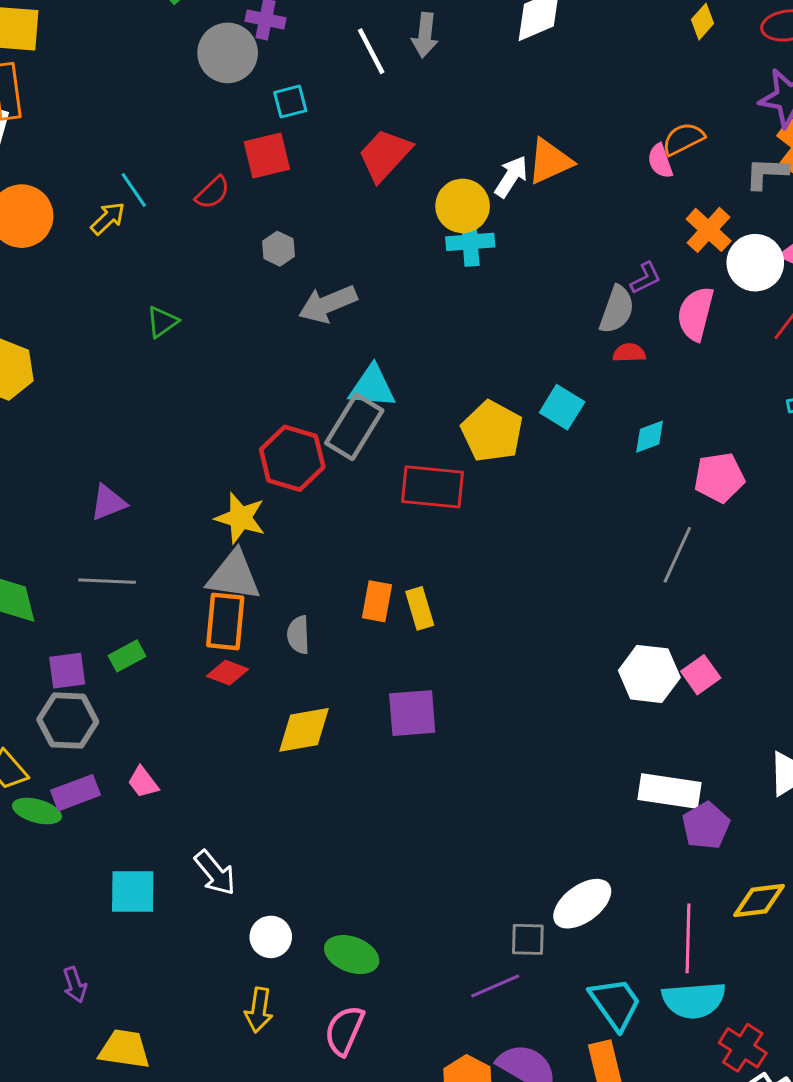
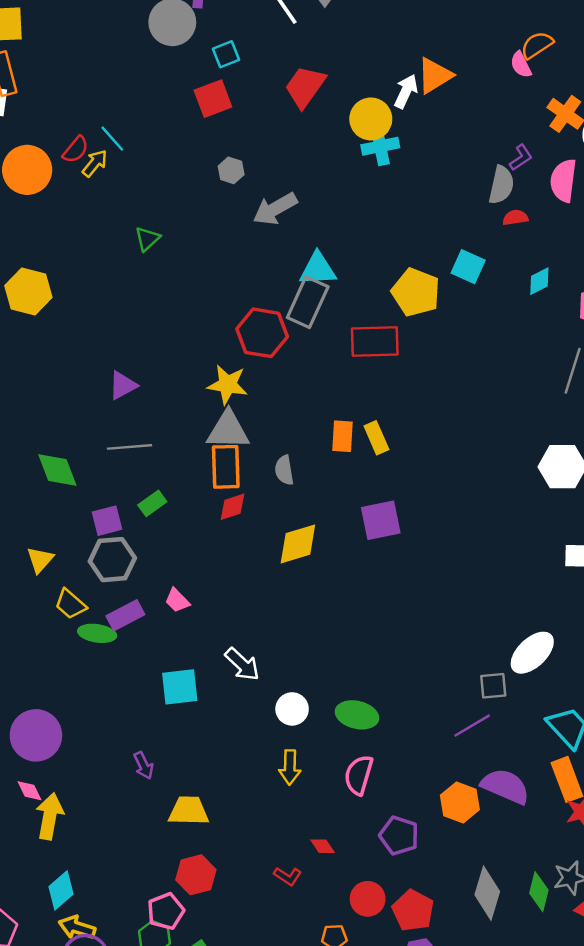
red semicircle: (213, 193) -> (76, 150), moved
red diamond: (227, 673) -> (233, 507), turned -32

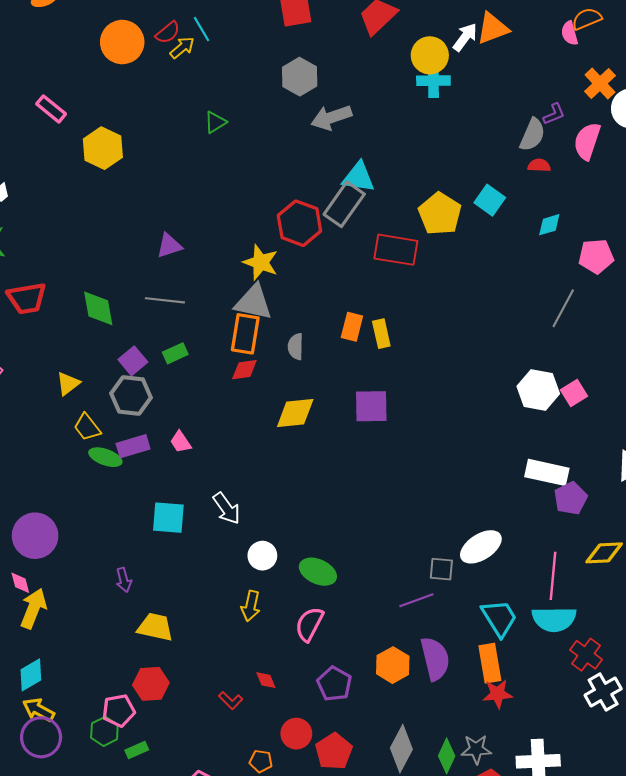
gray hexagon: (231, 170) -> (300, 77), size x1.6
purple square: (107, 521) -> (133, 361), turned -36
purple semicircle: (505, 786) -> (435, 659), turned 42

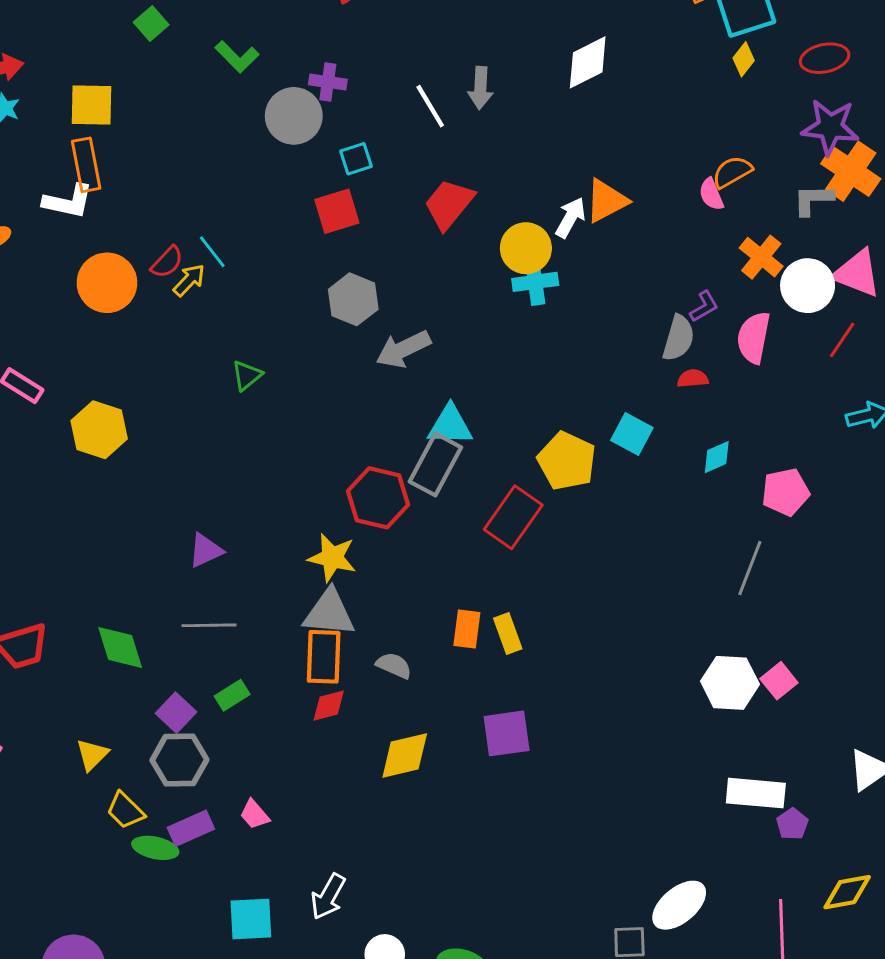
red rectangle: (396, 250) -> (513, 517), turned -57
gray semicircle: (296, 347) -> (394, 665), turned 120
purple pentagon: (571, 498) -> (792, 824), size x0.7
white arrow: (227, 508) -> (328, 897), turned 72

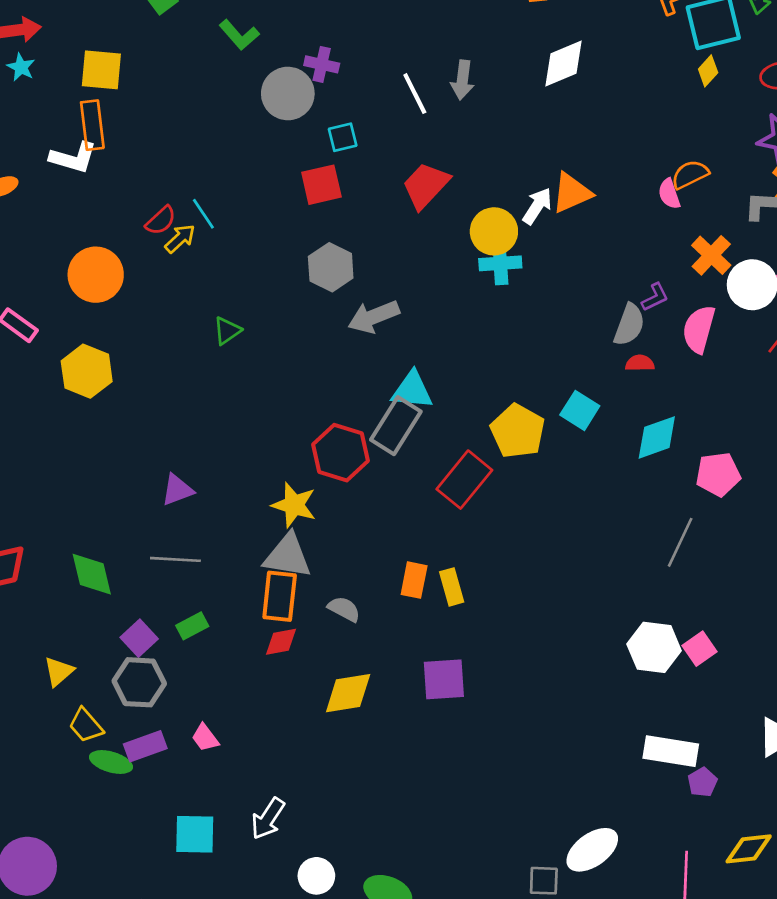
orange circle: (107, 283) -> (96, 275), moved
cyan diamond: (717, 457) -> (657, 437), size x1.5

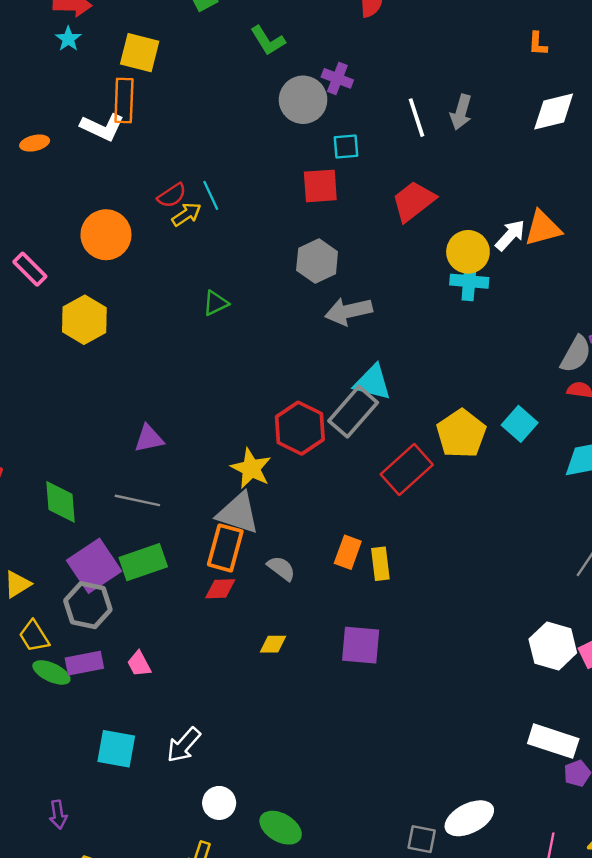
green rectangle: (192, 626) -> (143, 562), size x1.6
purple square: (139, 638) -> (94, 566), size x1.6
yellow diamond: (348, 693) -> (273, 644), size x0.6

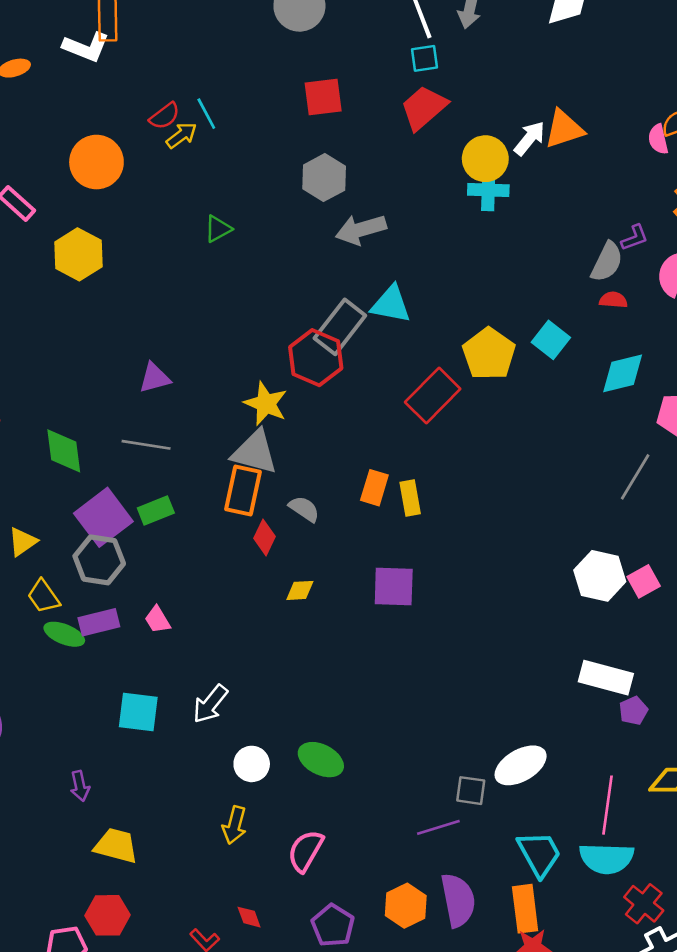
cyan square: (346, 146) -> (425, 58), moved
gray rectangle: (353, 412) -> (340, 327), moved
green rectangle: (143, 562) -> (156, 510), size x0.7
red diamond: (220, 589) -> (264, 537), moved, turned -60
green ellipse: (281, 828) -> (321, 760), moved

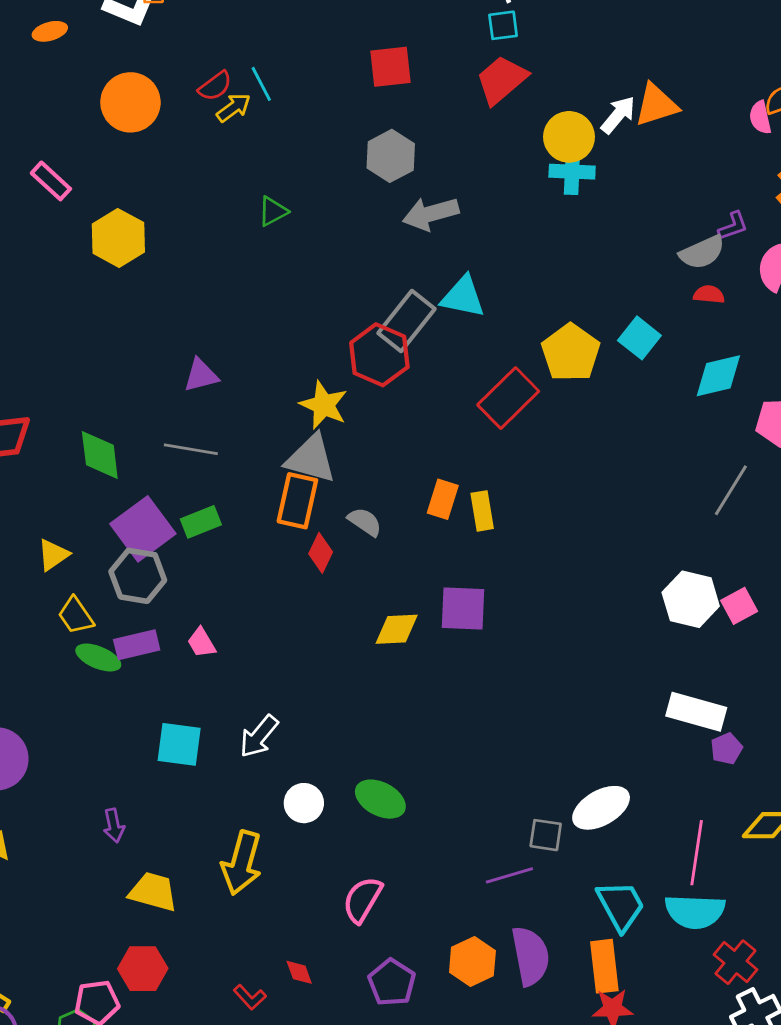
orange circle: (96, 162) -> (130, 102), moved
gray semicircle: (607, 262) -> (702, 252), turned 39
yellow diamond: (300, 590) -> (397, 629), moved, size x1.4
yellow arrow: (234, 825) -> (242, 863), moved, size x1.5

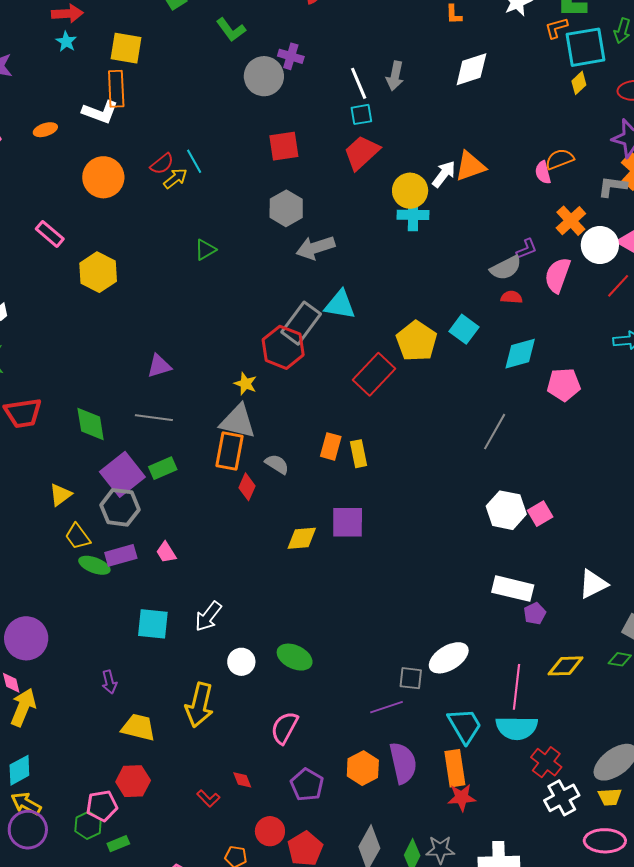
yellow star: (324, 405) -> (245, 384), size x0.7
gray line: (731, 490) -> (495, 432), moved

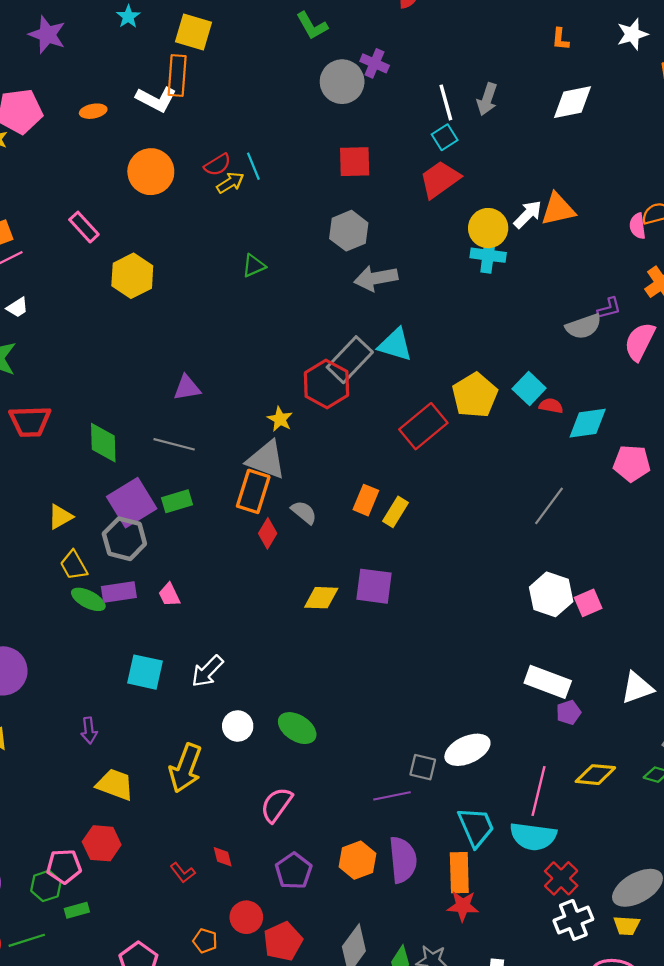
cyan square: (361, 114) -> (445, 137), turned -30
red semicircle: (511, 297) -> (551, 406), moved
yellow rectangle: (359, 454) -> (395, 512), turned 36

